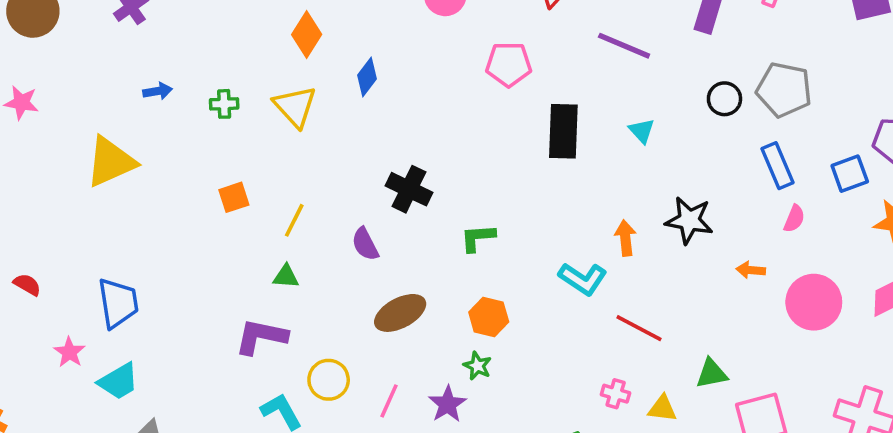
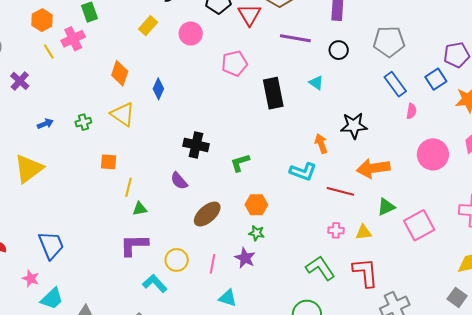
black circle: (724, 99) -> (339, 50), moved
orange square: (234, 197) -> (109, 162), moved, turned 36
yellow line: (294, 220) -> (128, 187), moved
orange arrow: (751, 270) -> (373, 168), moved, size x2.0
cyan trapezoid: (119, 381) -> (52, 299), moved

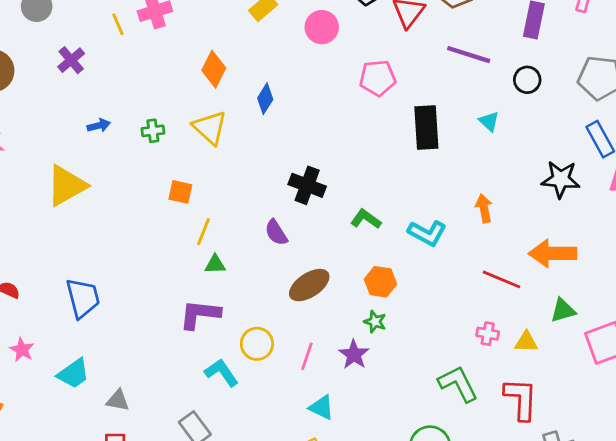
black star: (354, 126) -> (561, 179), moved
green L-shape: (240, 163) -> (366, 219), turned 45
cyan L-shape: (303, 172) -> (427, 233), moved
pink star: (31, 278) -> (22, 350), moved

